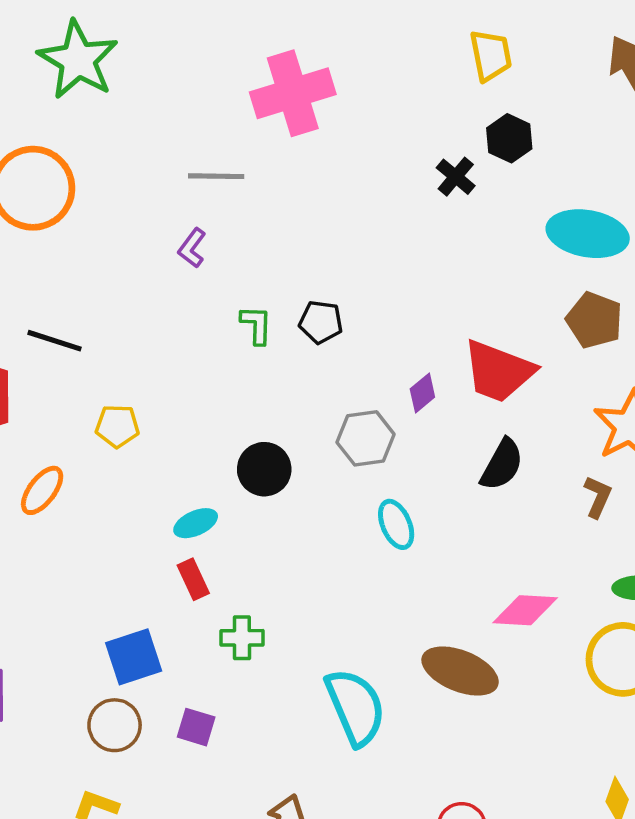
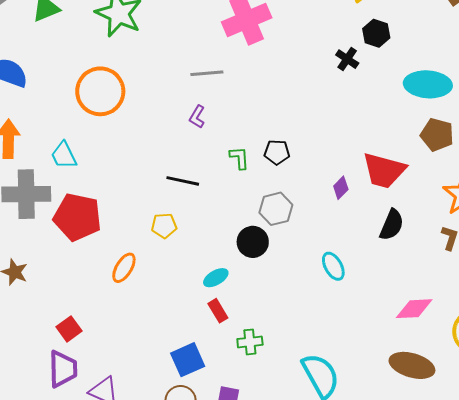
black line: (54, 341) -> (183, 181), moved
gray hexagon: (366, 438) -> (276, 209), moved
brown ellipse: (460, 671) -> (412, 365), moved

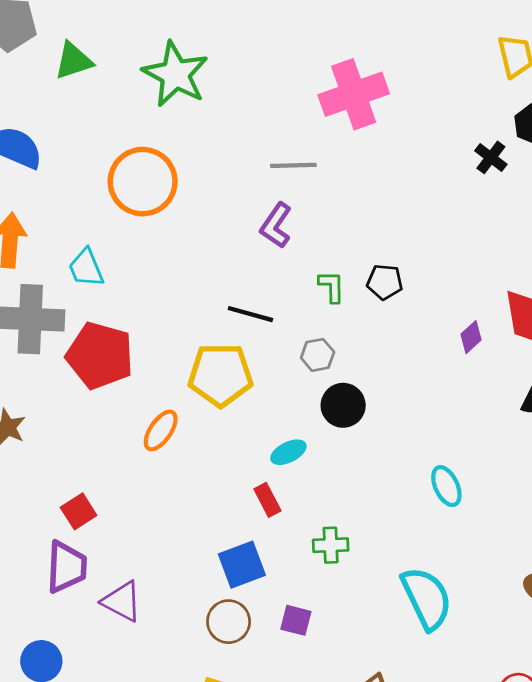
purple L-shape: (197, 117) -> (276, 225), size x1.4
gray hexagon: (276, 209) -> (318, 355), moved, size x0.7
yellow pentagon: (164, 226) -> (220, 375), size x1.8
cyan ellipse: (333, 266) -> (446, 486), moved
red rectangle: (218, 311) -> (267, 500), moved

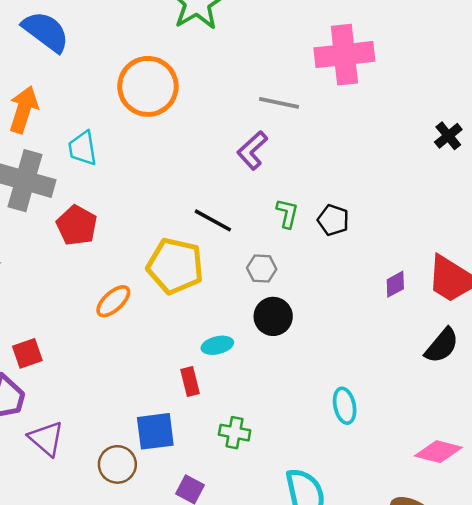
red pentagon: (100, 356) -> (77, 225), size x0.7
brown circle: (229, 622) -> (117, 464), moved

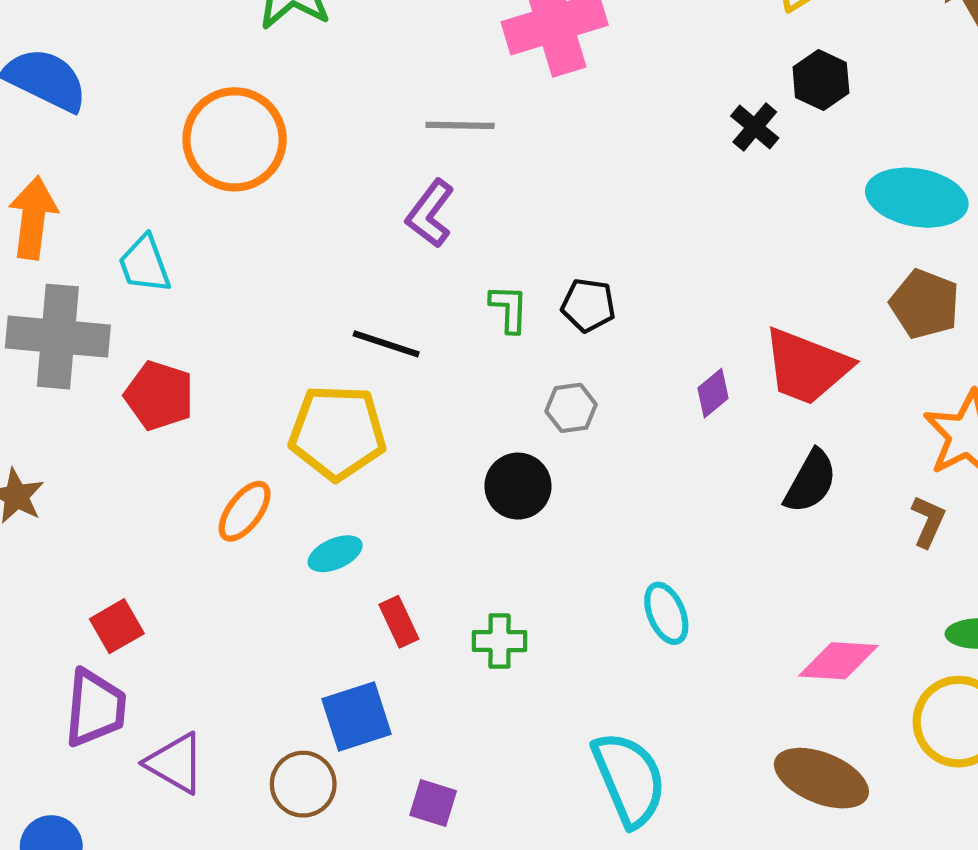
gray hexagon: (262, 269) -> (571, 408), moved
cyan ellipse: (217, 345) -> (335, 554), moved
green cross: (235, 433) -> (500, 641), moved

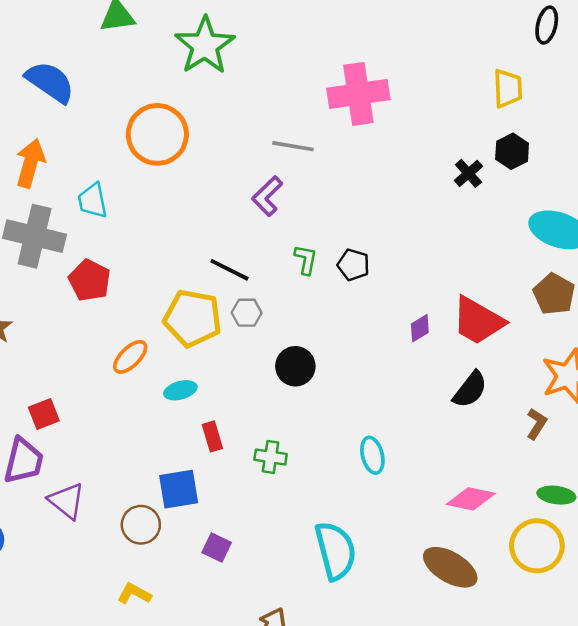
gray hexagon: (571, 408) -> (247, 313), moved

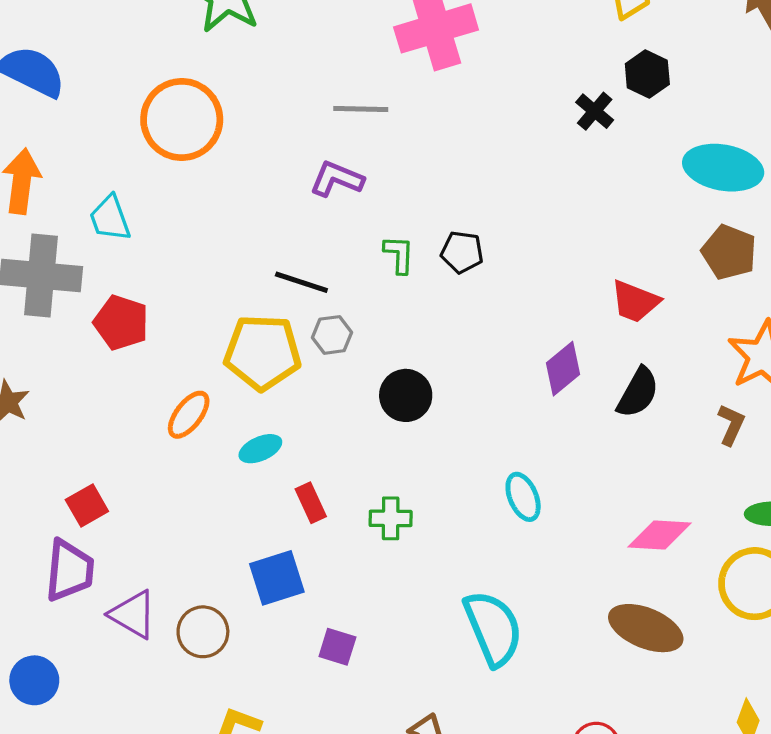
purple L-shape: (267, 196) -> (337, 179), turned 75
red trapezoid: (478, 321) -> (635, 301), size x0.7
purple diamond: (420, 328) -> (563, 369), moved, size x1.4
brown circle: (141, 525) -> (203, 632), moved

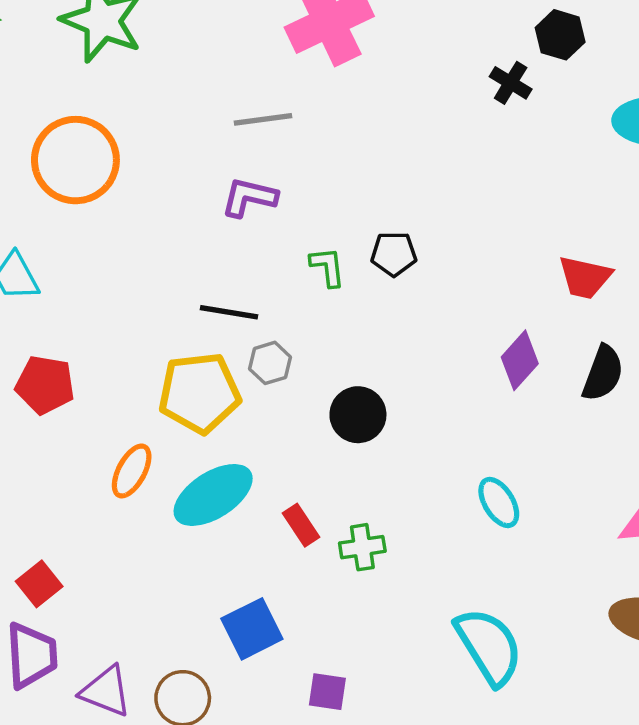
cyan ellipse: (260, 449) -> (213, 495), size x1.8
red rectangle: (311, 503) -> (301, 525), moved

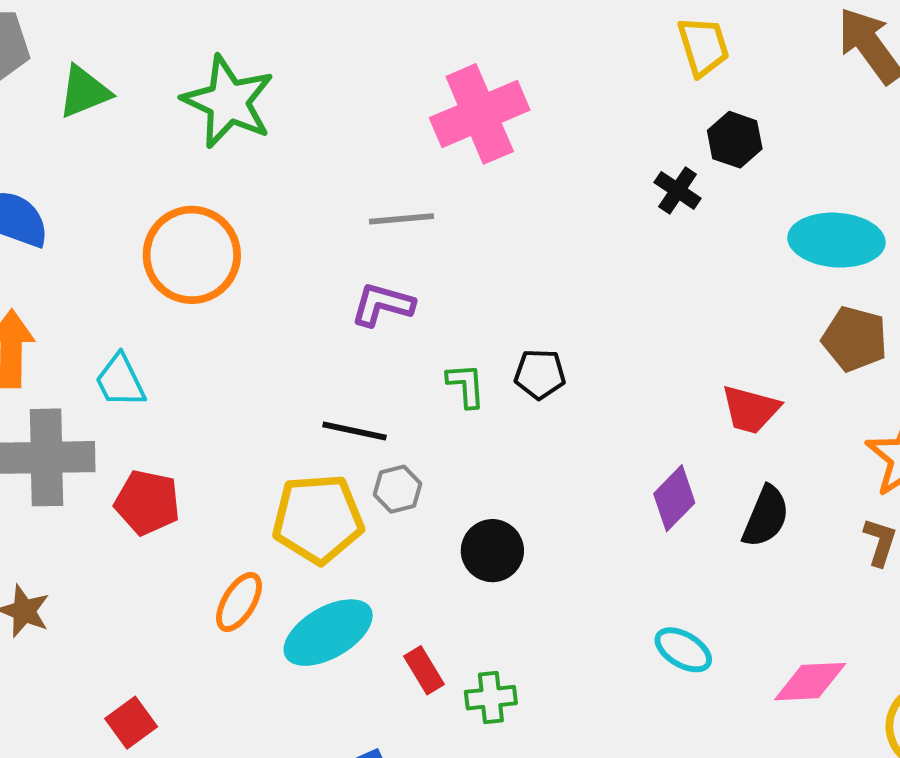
cyan ellipse: (499, 502) -> (683, 650), moved, turned -30

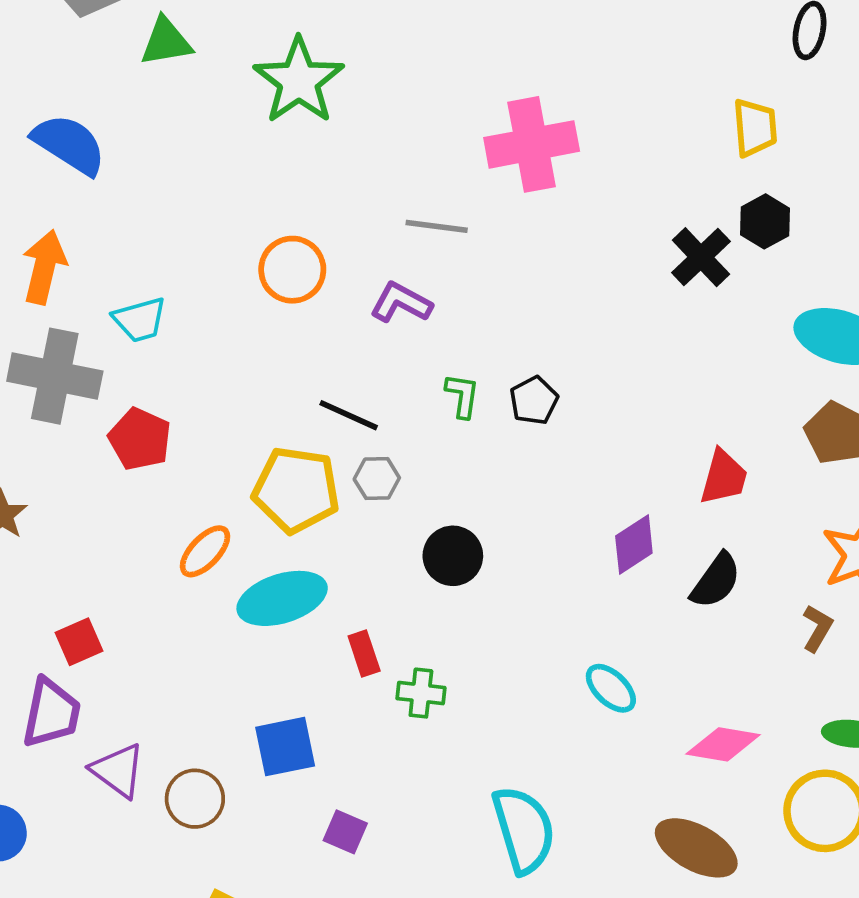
black cross: (678, 190) -> (701, 257), size x1.4
orange circle: (192, 255) -> (292, 270), moved, size x0.7
black pentagon: (540, 374) -> (534, 400), turned 30
cyan trapezoid: (120, 381) -> (140, 320), turned -92
red trapezoid: (750, 409) -> (724, 477), turned -102

